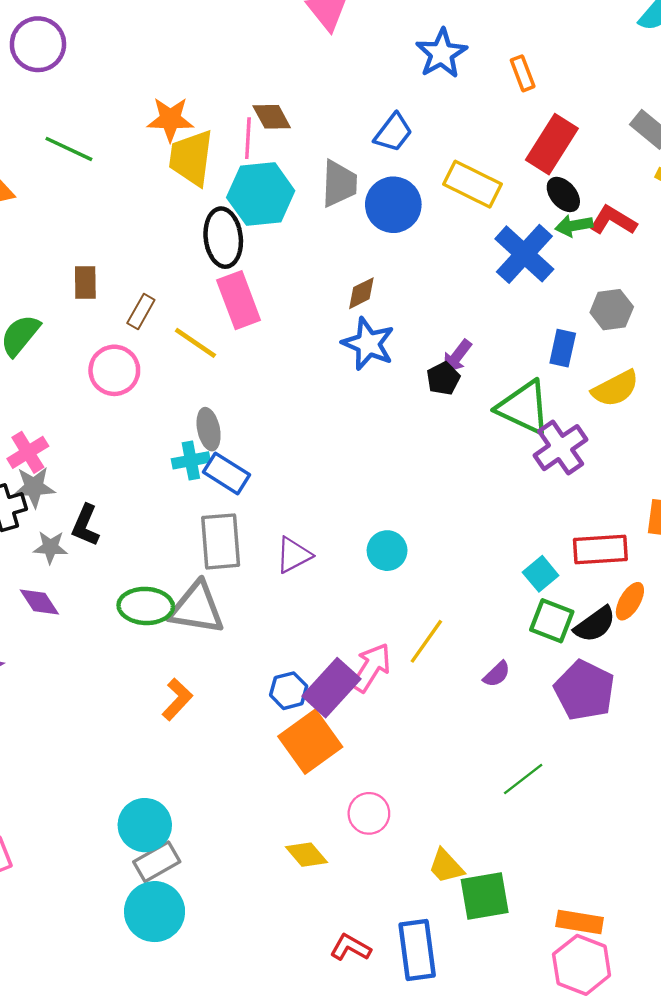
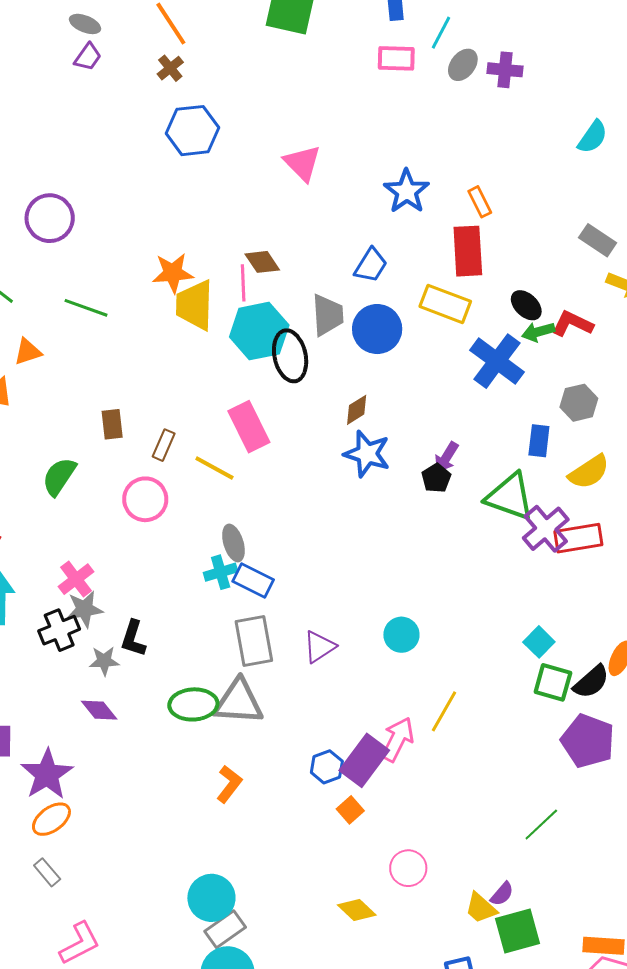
red rectangle: (552, 144) -> (468, 251), moved, turned -30
black ellipse: (223, 238) -> (290, 356), moved
red rectangle: (600, 550) -> (578, 538), moved
purple semicircle: (497, 674) -> (502, 894), moved
orange square: (310, 742) -> (350, 810), size x0.5

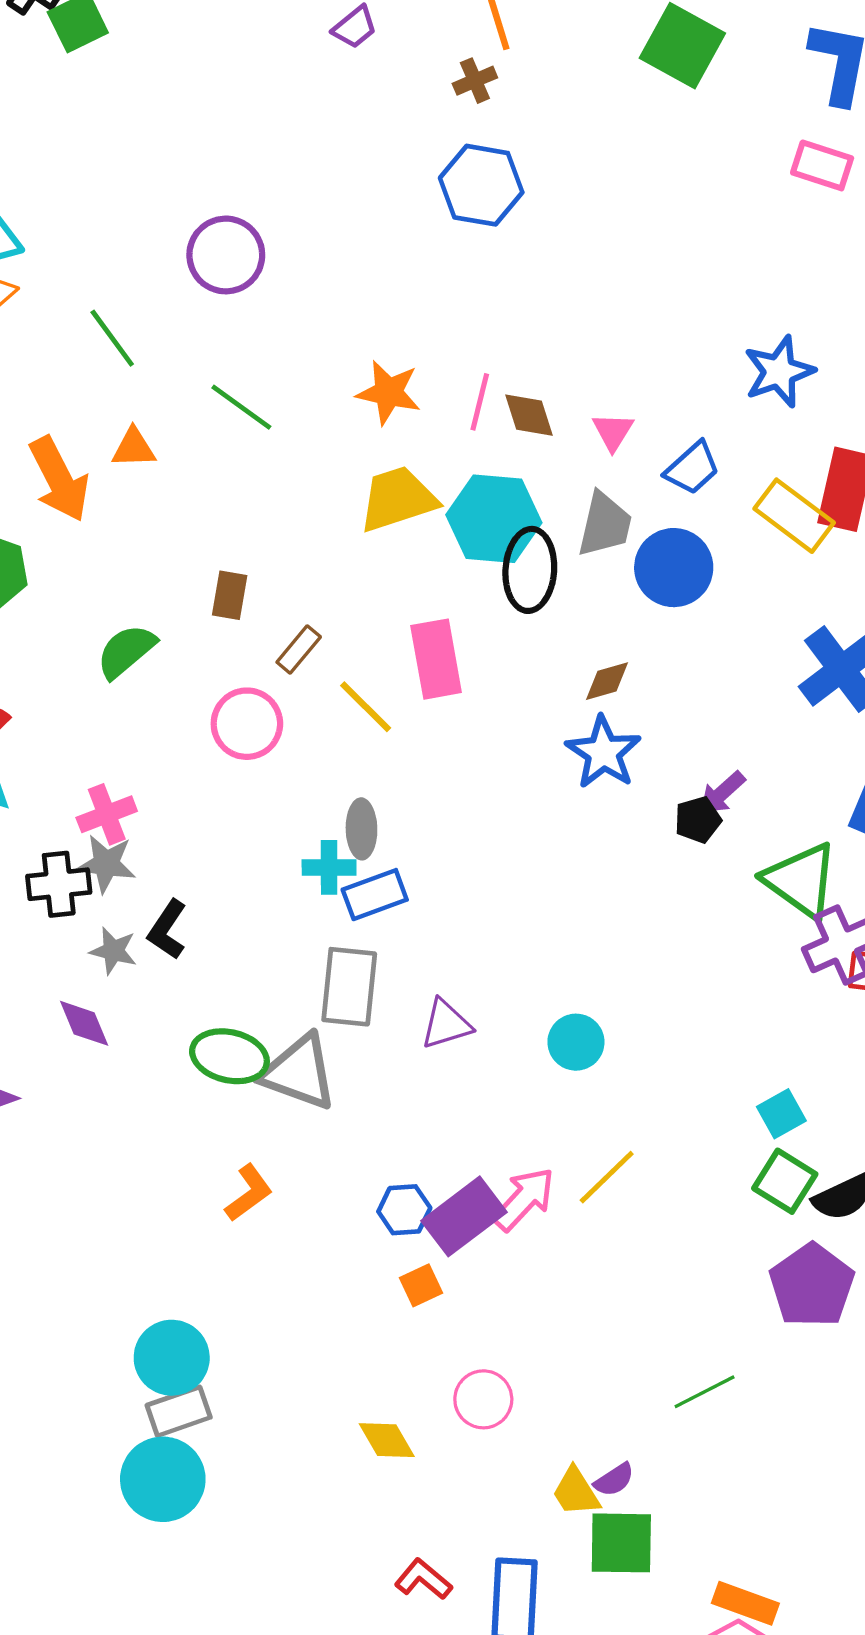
pink triangle: (302, 163) -> (613, 432), moved, size x0.7
pink line: (243, 283) -> (480, 402), moved
yellow rectangle: (445, 304) -> (794, 516), moved
yellow trapezoid: (195, 305) -> (398, 499), moved, turned 54
blue rectangle: (253, 581) -> (375, 895), turned -63

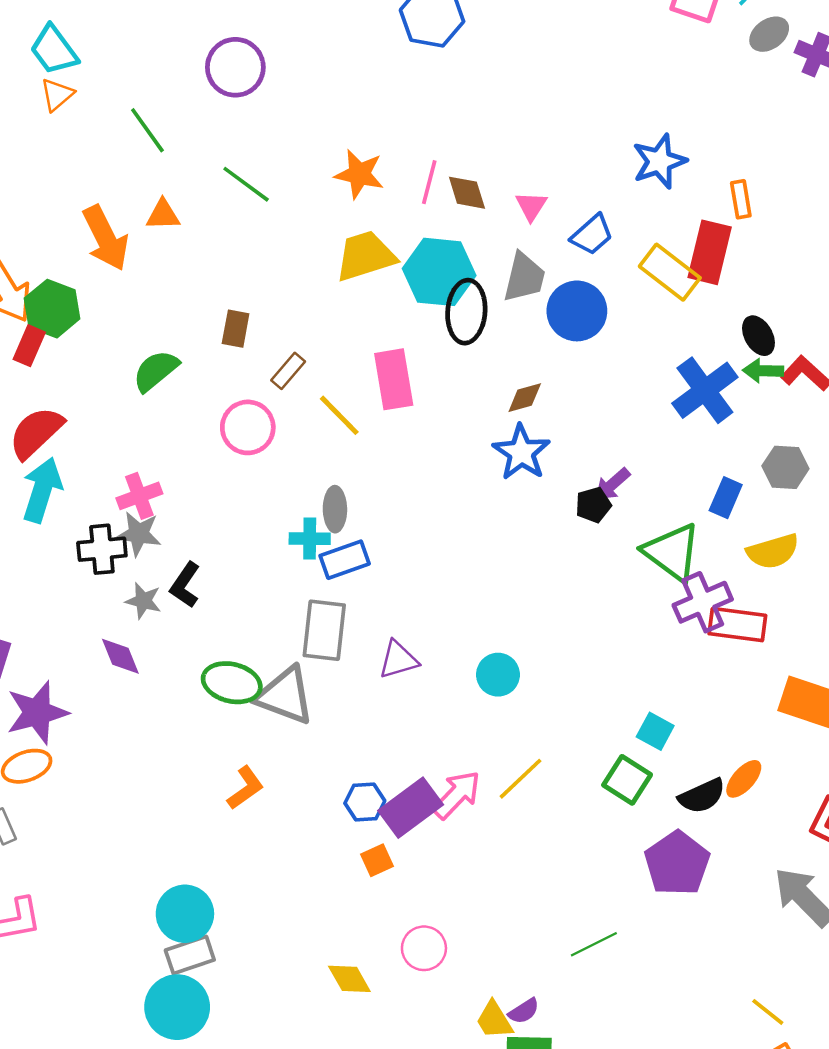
cyan square: (781, 1114) -> (655, 731), turned -33
green square: (785, 1181) -> (627, 780), moved

